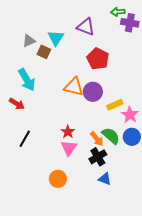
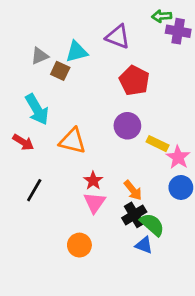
cyan triangle: (56, 38) -> (77, 52), turned 42
orange triangle: (74, 87) -> (73, 141), moved
yellow rectangle: (115, 105) -> (158, 144), turned 49
green semicircle: (111, 136) -> (152, 224), moved

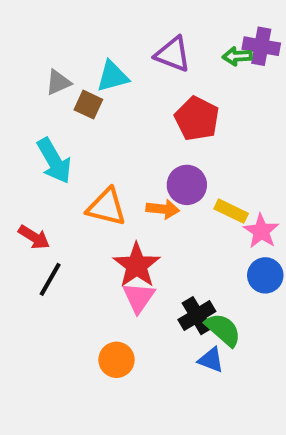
green arrow: (162, 16) -> (237, 56), moved
red arrow: (23, 142) -> (34, 237), moved
red star: (93, 181) -> (137, 265), size x1.6
orange arrow: (133, 190) -> (163, 209), moved, turned -45

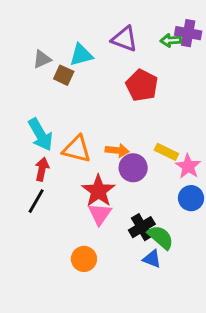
cyan arrow: (54, 161) -> (41, 134), moved
purple circle: (187, 185) -> (133, 168), moved
red arrow: (34, 237) -> (42, 169), moved, turned -110

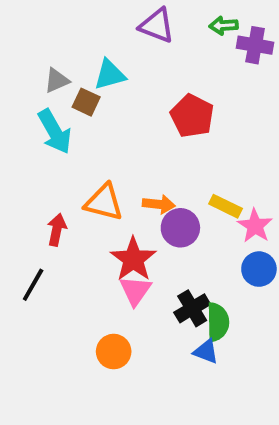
purple triangle: (124, 39) -> (157, 26), moved
green arrow: (171, 40) -> (224, 26), moved
cyan arrow: (41, 134) -> (55, 132), moved
black line: (36, 201) -> (33, 285), moved
green semicircle: (161, 237) -> (218, 322), turned 48

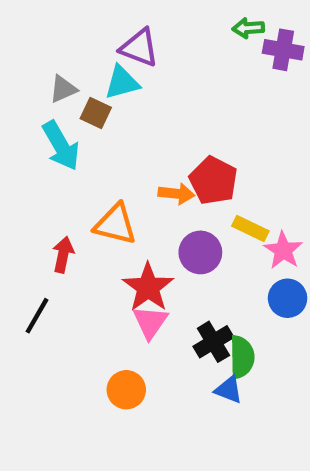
purple triangle: (157, 26) -> (139, 48), moved
red pentagon: (192, 116) -> (213, 181), moved
orange arrow: (159, 204) -> (176, 194), moved

